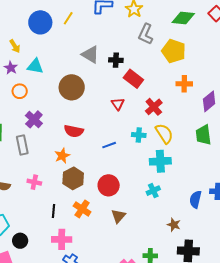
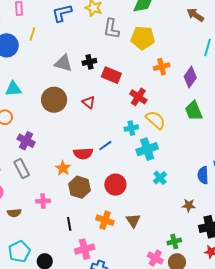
red triangle: (118, 104) -> (89, 102), moved
red semicircle: (74, 131) -> (83, 153), moved
cyan cross: (160, 161) -> (147, 149), moved
orange cross: (82, 209) -> (105, 220), moved
brown triangle: (118, 216) -> (133, 221), moved

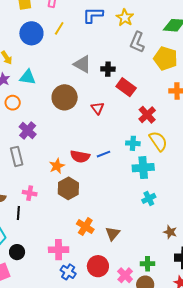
red circle: (115, 185) -> (98, 266), moved
black line: (69, 224) -> (18, 213), moved

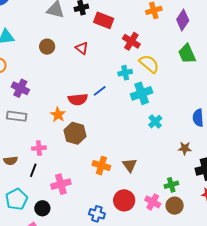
brown circle: (65, 97) -> (47, 47), size x0.6
gray rectangle: (17, 156) -> (17, 116), turned -54
black line: (18, 213) -> (33, 170), turned 32
pink cross: (59, 250) -> (61, 184), moved

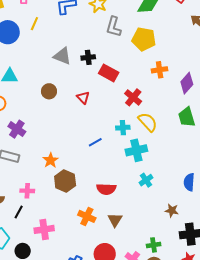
red semicircle: (78, 99) -> (106, 189), moved

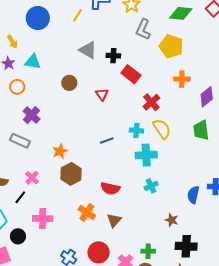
yellow line: (34, 24) -> (78, 15), moved
pink cross: (27, 191) -> (32, 178), turned 32

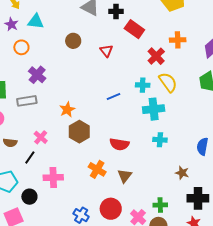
orange cross: (182, 79) -> (178, 40), moved
gray rectangle: (20, 141) -> (27, 101), turned -30
cyan cross: (151, 186) -> (160, 140), turned 32

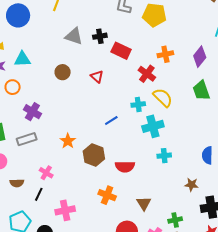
brown hexagon: (79, 132) -> (94, 155), moved
brown triangle: (125, 176) -> (144, 203), moved

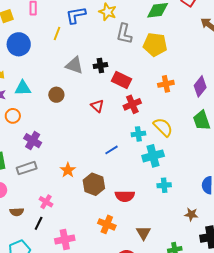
brown circle: (63, 72) -> (56, 95), moved
red cross: (147, 74) -> (132, 104), moved, turned 30

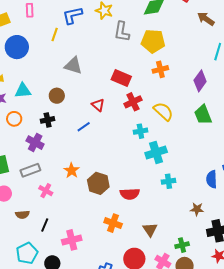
black cross: (100, 65) -> (48, 120), moved
orange cross: (166, 84) -> (160, 69), moved
yellow semicircle: (163, 127) -> (163, 111), moved
blue line: (111, 150) -> (84, 127), moved
pink cross: (46, 202) -> (46, 191), moved

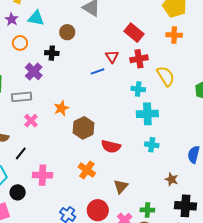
red triangle: (98, 105) -> (112, 57), moved
blue line: (84, 127) -> (97, 71), moved

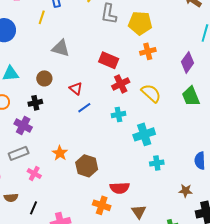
red triangle: (112, 57) -> (76, 89), moved
cyan cross: (138, 89) -> (118, 114), moved
red semicircle: (111, 146) -> (120, 188), moved

